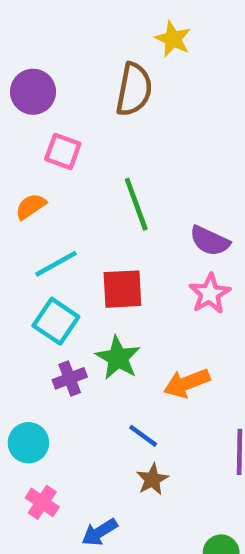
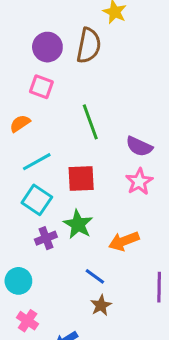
purple circle: (33, 92) -> (47, 47), moved

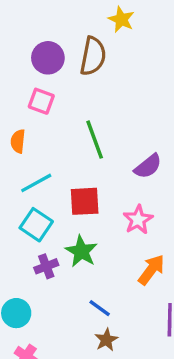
orange semicircle: (20, 123) -> (18, 141), turned -50
purple semicircle: (139, 146) -> (148, 166), turned -64
pink star: (139, 182) -> (138, 220), moved
orange arrow: (124, 241) -> (151, 270), moved, turned 148

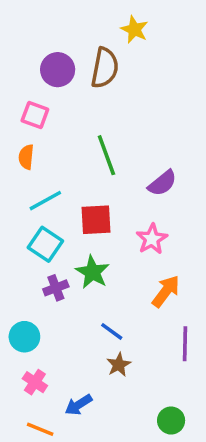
pink square: (41, 101) -> (35, 115), moved

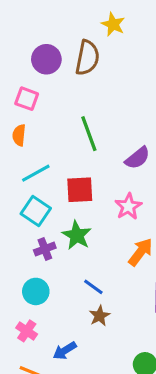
cyan circle: (24, 337) -> (36, 291), moved

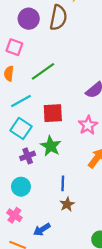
green line: (89, 134) -> (43, 71), moved, turned 75
blue line: (93, 287) -> (63, 183), turned 56

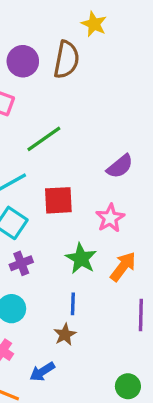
green star: (51, 146) -> (81, 259), moved
brown star: (67, 204) -> (65, 335), moved

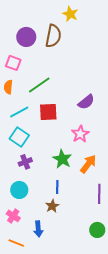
red square: (58, 200) -> (48, 112), moved
blue arrow: (42, 372) -> (38, 229), turned -63
green circle: (128, 386) -> (97, 230), moved

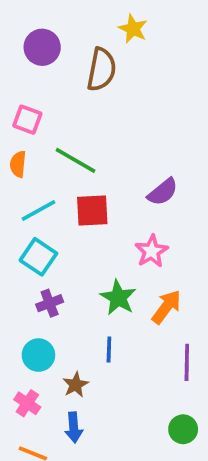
purple circle: (26, 37) -> (42, 47), moved
green line: (39, 85) -> (76, 160), turned 65
brown star: (52, 206) -> (76, 385), moved

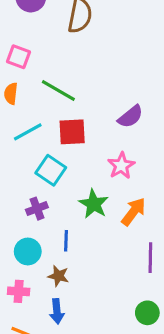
cyan square: (38, 257) -> (51, 170), moved
blue line: (109, 350) -> (66, 241), moved
brown star: (76, 385) -> (58, 276), turned -30
pink cross: (27, 403) -> (19, 291), turned -30

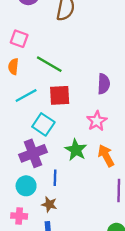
purple semicircle: (130, 117) -> (104, 84), turned -48
purple cross: (37, 209) -> (33, 153), size x1.6
orange arrow: (134, 212) -> (106, 156), turned -65

